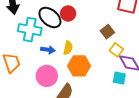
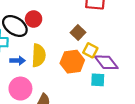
yellow semicircle: (68, 48) -> (39, 55), size x1.5
orange hexagon: (79, 66) -> (72, 62), moved

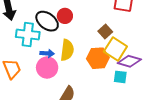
yellow square: (90, 50) -> (115, 49), size x1.6
purple diamond: (106, 62) -> (129, 61), turned -40
pink circle: (20, 89) -> (47, 68), moved

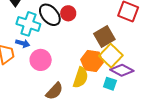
brown square: (105, 31) -> (104, 36), size x1.5
yellow semicircle: (67, 50) -> (81, 78), moved
blue arrow: (47, 53) -> (23, 43), moved

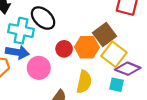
red circle: (68, 13) -> (64, 49), moved
blue arrow: (23, 43) -> (17, 52), size x1.5
orange hexagon: (92, 61) -> (87, 47), moved

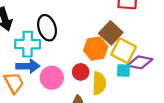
black ellipse: (43, 18) -> (47, 28), turned 40
red circle: (64, 49) -> (81, 72), moved
cyan square: (117, 85) -> (124, 71), moved

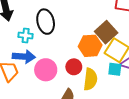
cyan cross: (28, 44) -> (26, 36), size x0.6

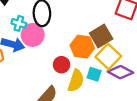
cyan square: (115, 69) -> (94, 74), moved
pink circle: (46, 70) -> (33, 35), moved

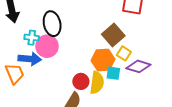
orange hexagon: (82, 47) -> (103, 60), moved
yellow square: (108, 56) -> (124, 53), size x0.6
red circle: (62, 65) -> (81, 81), moved

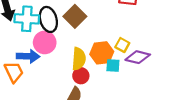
brown square: (113, 35) -> (75, 16), moved
cyan cross: (32, 38) -> (27, 19), moved, size x1.6
yellow semicircle: (97, 83) -> (79, 59), moved

